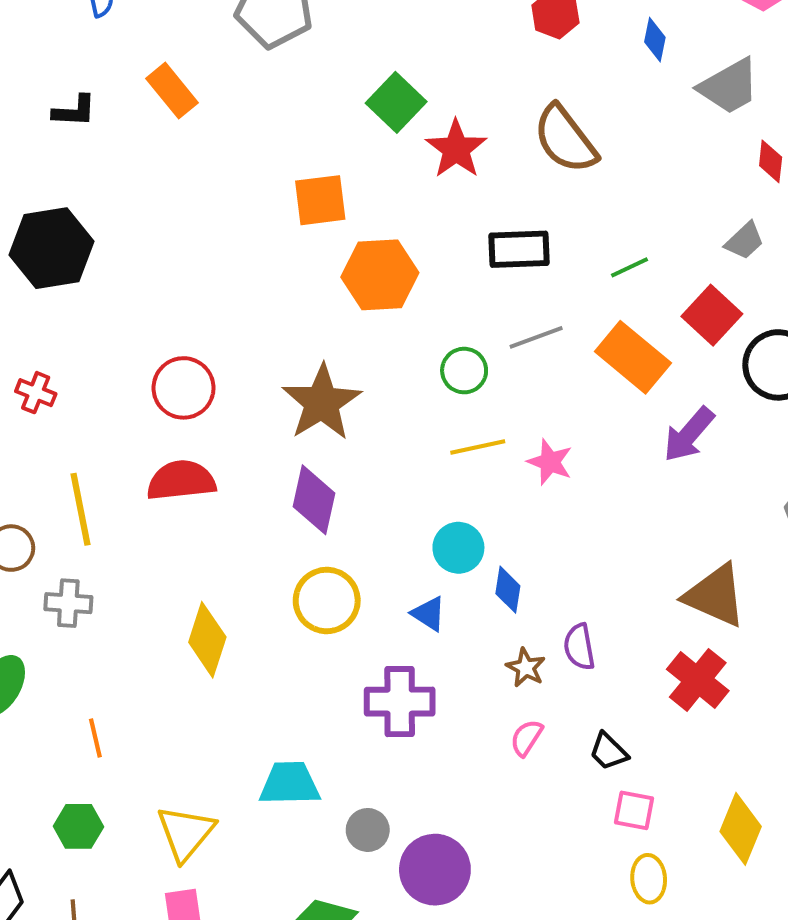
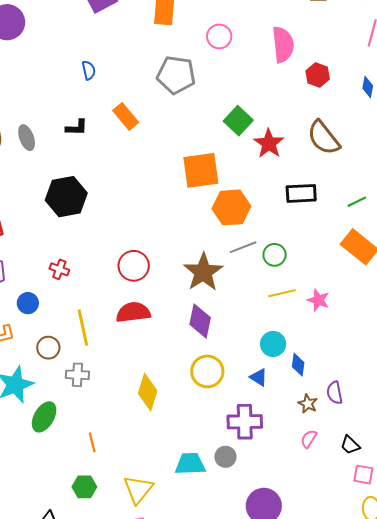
orange square: (320, 200) -> (201, 170), size x1.4
gray line: (536, 337) -> (243, 247), moved
gray circle: (368, 830) -> (225, 457), moved

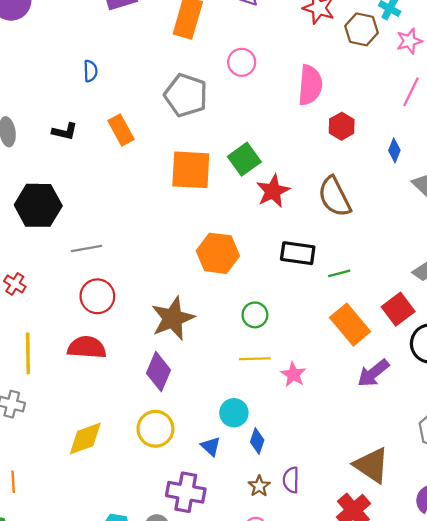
orange square: (201, 170) -> (191, 170), moved
green line: (357, 202) -> (339, 273), moved
gray line: (243, 247) -> (86, 248), moved
yellow diamond: (148, 392) -> (85, 438), turned 42

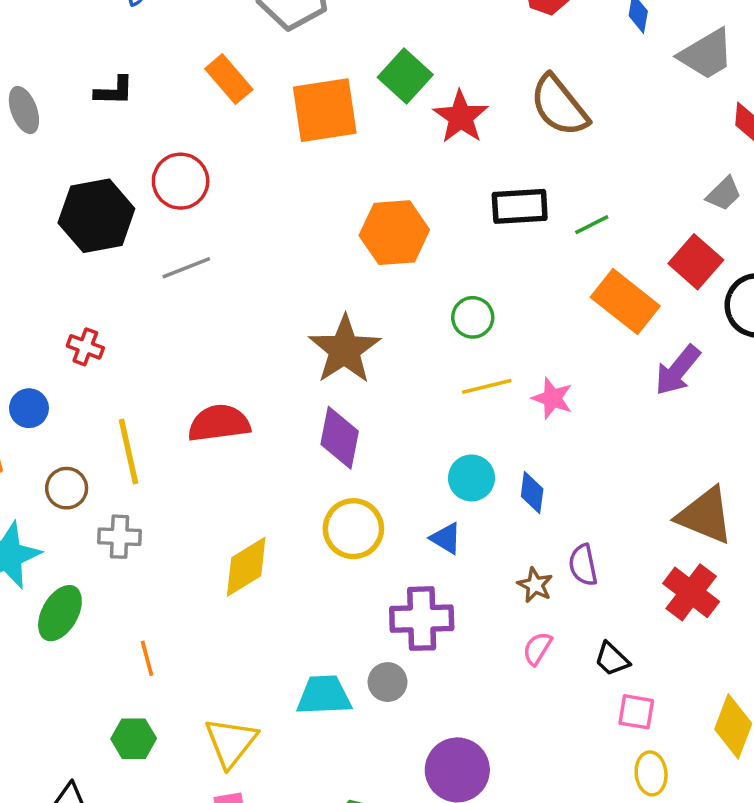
orange rectangle: (121, 130) -> (229, 79), moved
red circle: (97, 296) -> (181, 181), moved
blue diamond: (257, 441) -> (532, 493), moved

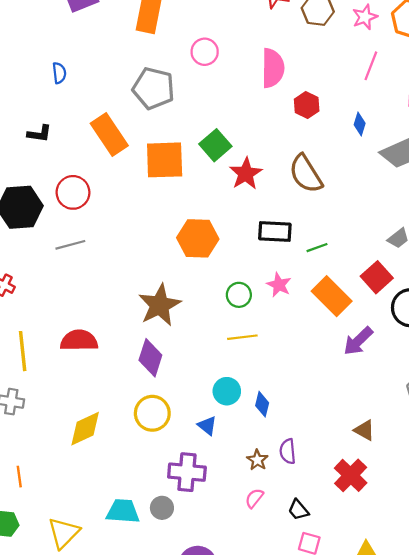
orange rectangle: (229, 79) -> (109, 135), size x1.4
pink star: (552, 398) -> (279, 285), moved
brown triangle: (705, 516) -> (364, 430), size x0.6

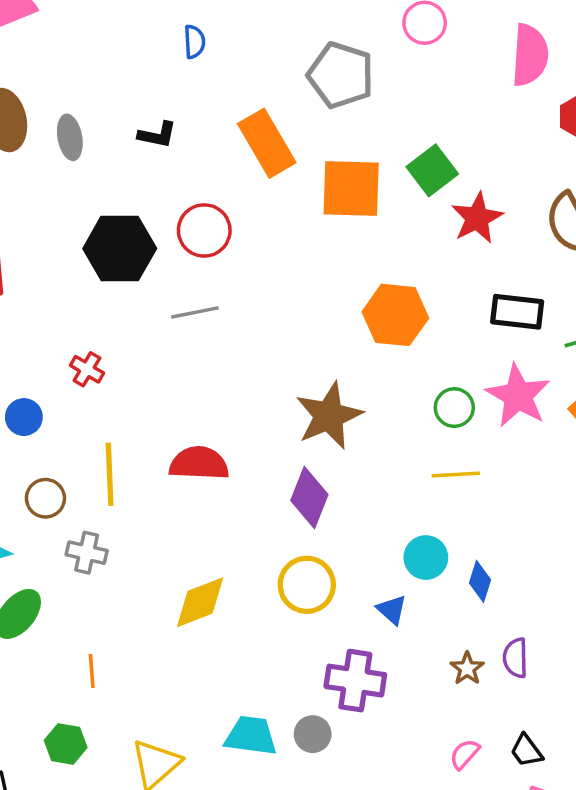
pink star: (279, 285) -> (518, 396), size x1.6
pink semicircle: (254, 498) -> (465, 754), moved

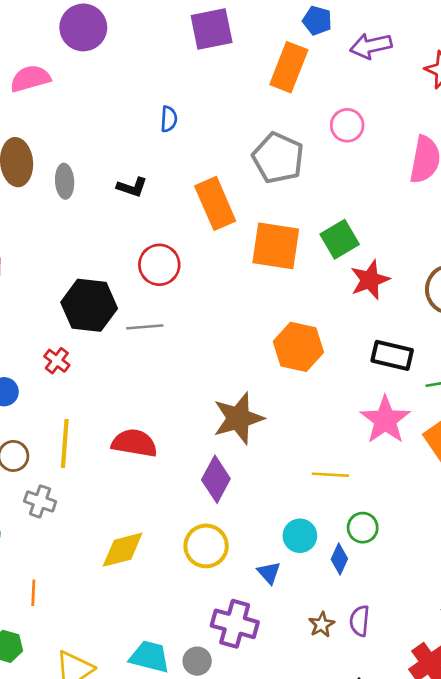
black hexagon: (120, 249) -> (89, 305), moved
green circle: (454, 408) -> (363, 528), moved

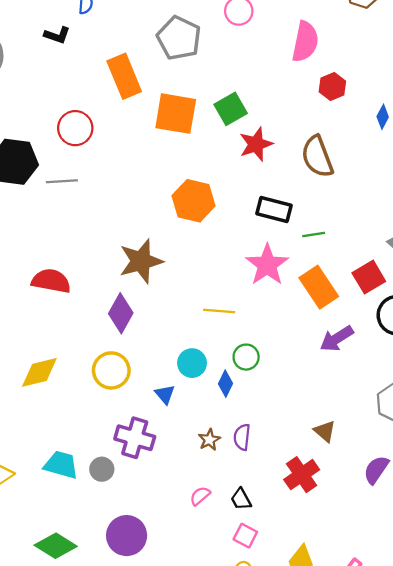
black L-shape: (132, 187) -> (57, 35), moved

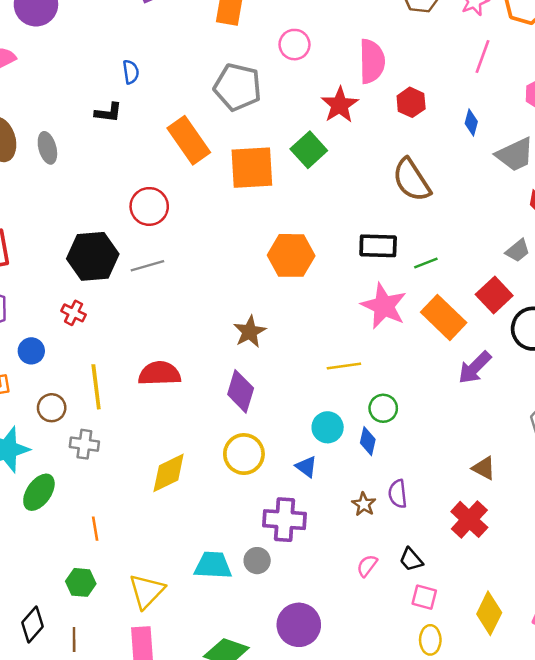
red star: (256, 144) -> (340, 105), moved
brown star: (141, 261) -> (250, 332), size x0.7

